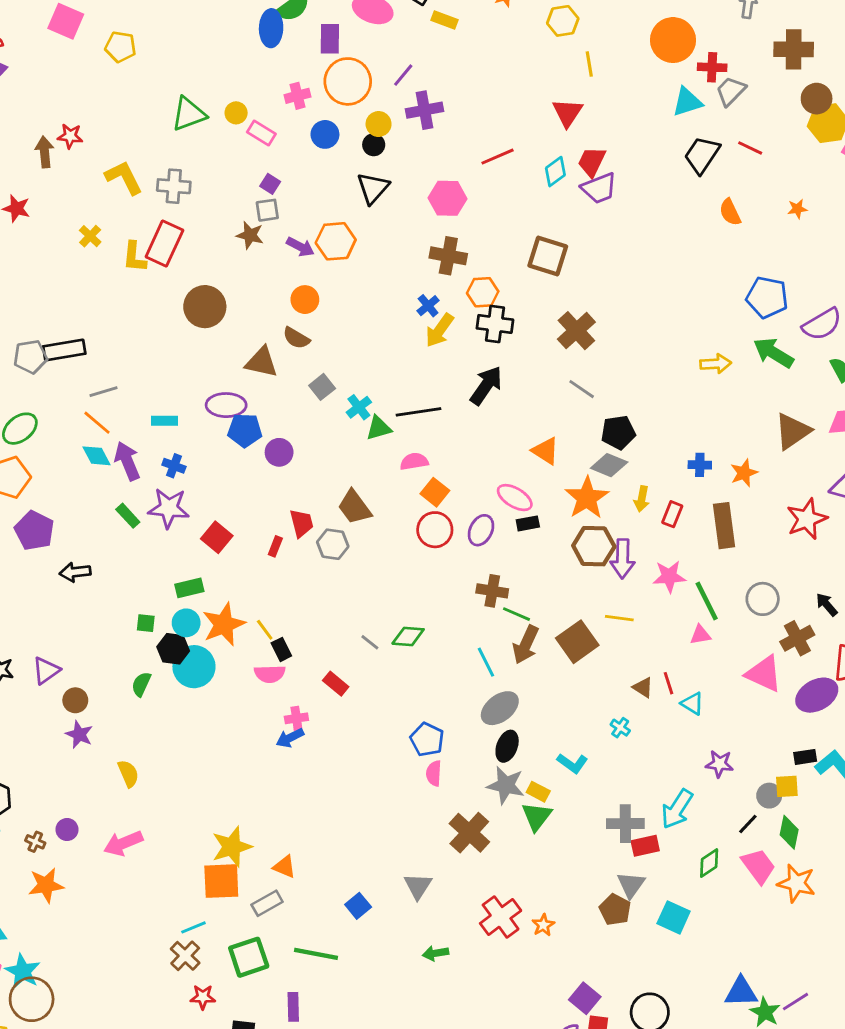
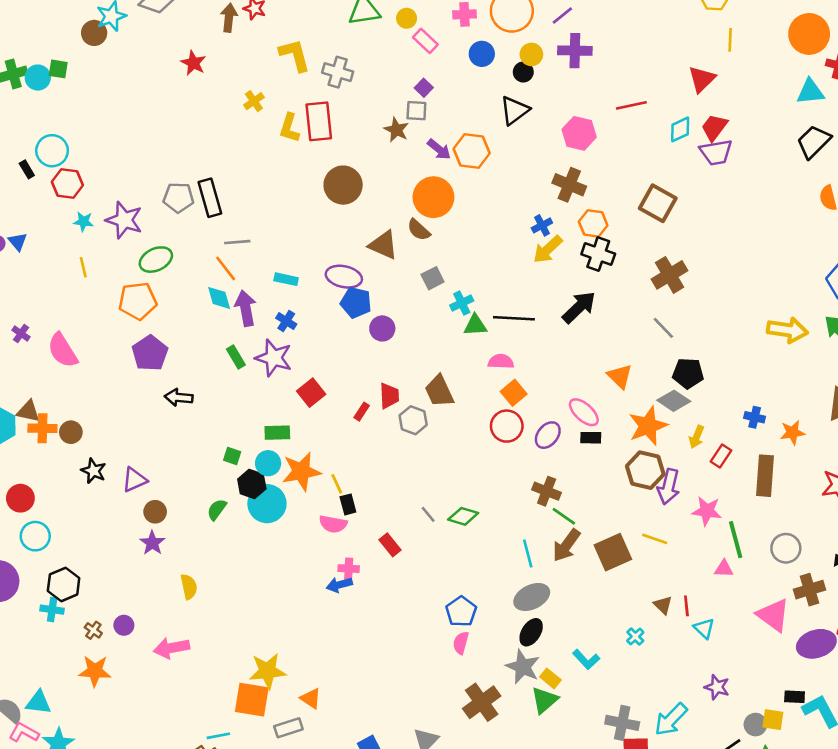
red rectangle: (164, 243) -> (319, 121), turned -42
orange circle: (305, 300) -> (433, 197), size x1.6
black rectangle: (64, 350) -> (210, 198), turned 72
yellow arrow: (716, 364) -> (787, 330), size x1.4

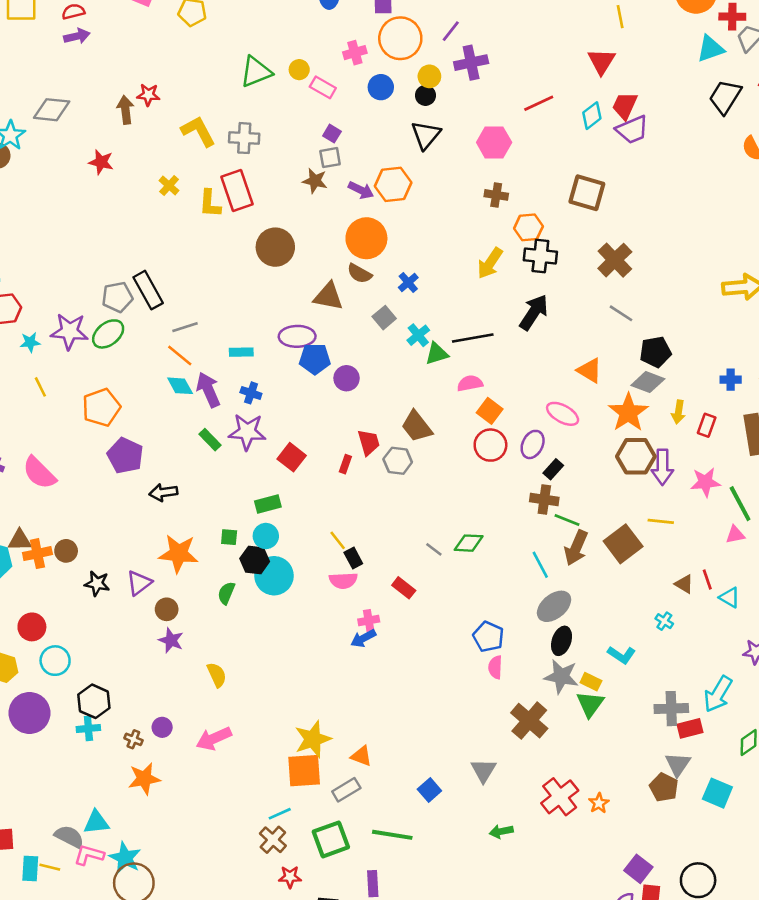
brown cross: (569, 185) -> (496, 195), size x0.7
blue cross: (542, 225) -> (408, 282), moved
green ellipse: (156, 260) -> (108, 334), moved
black rectangle: (591, 438) -> (553, 469), moved, turned -36
orange star: (301, 471) -> (179, 554), moved, turned 30

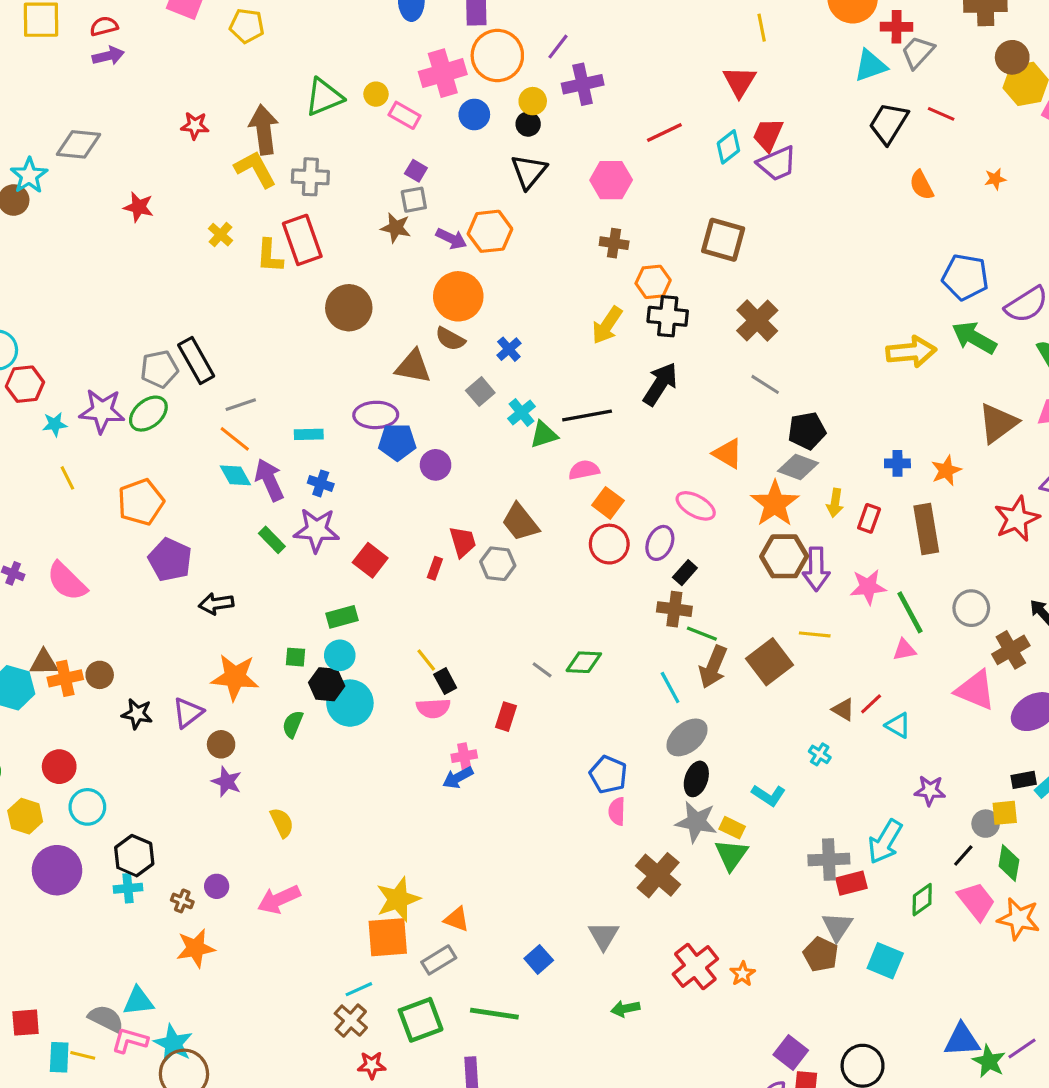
pink cross: (355, 53) -> (443, 73), size x1.6
brown arrow: (125, 110) -> (264, 130), moved, size x1.4
red line: (707, 579) -> (871, 704), turned 66
red rectangle: (404, 588) -> (506, 717), turned 70

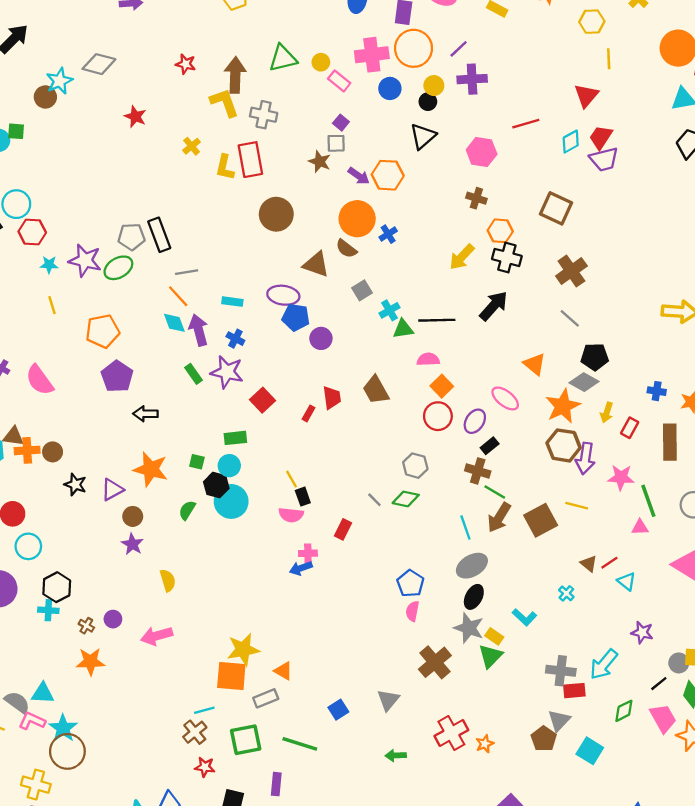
blue cross: (509, 349) -> (388, 234), moved
gray hexagon: (498, 564) -> (415, 466), moved

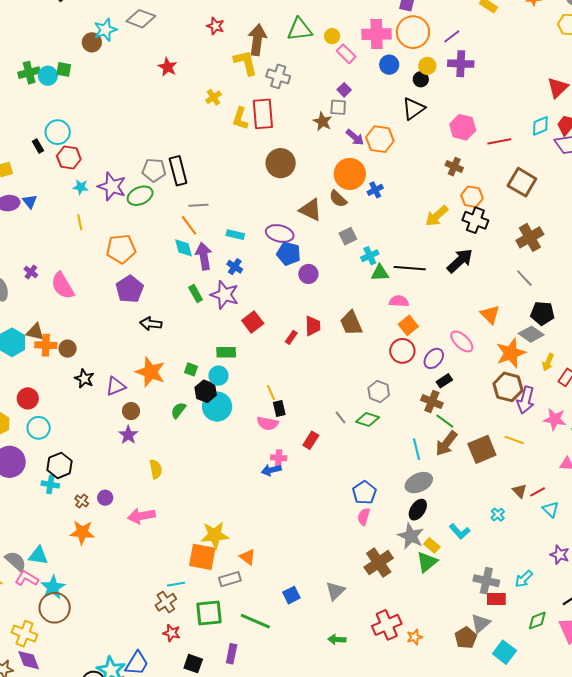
red line: (526, 124) -> (499, 141), moved
cyan arrow: (604, 664) -> (524, 579), size x0.7

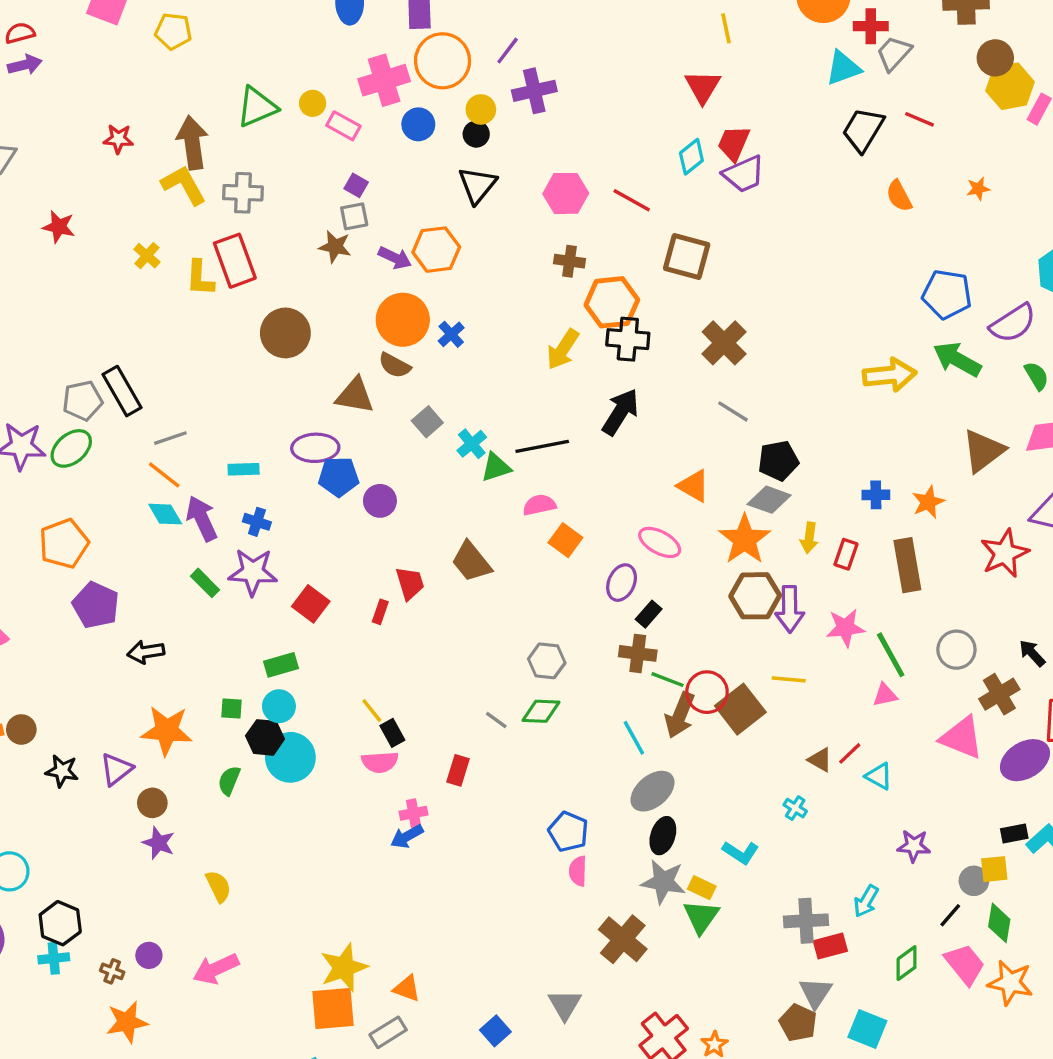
red line: (499, 141) -> (632, 200), turned 55
orange hexagon: (472, 197) -> (612, 302), size x1.4
red circle: (402, 351) -> (707, 692), moved

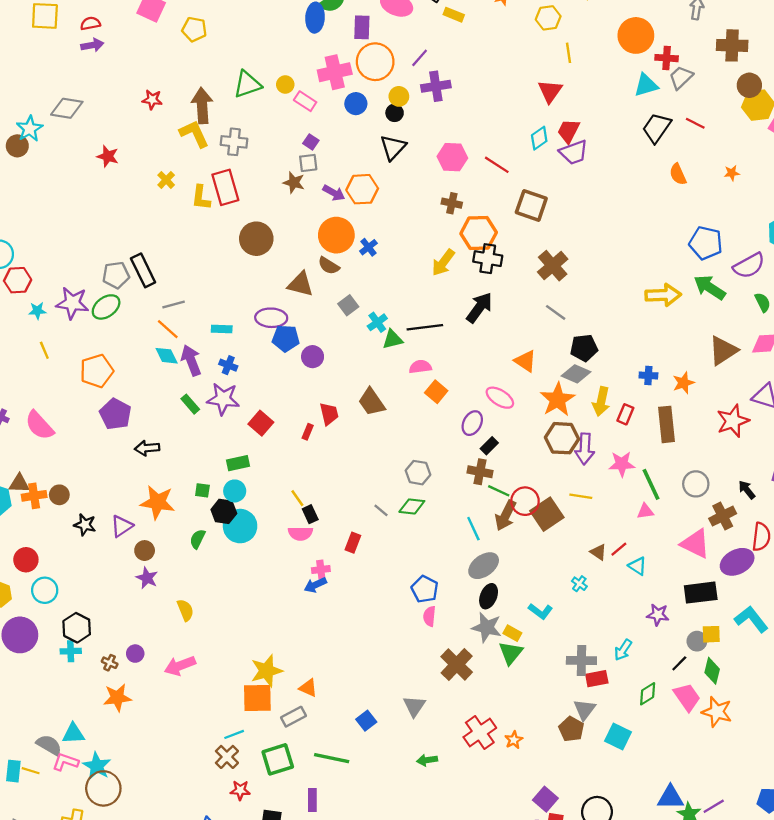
yellow arrow: (809, 538) -> (601, 401), size x1.4
black rectangle: (1014, 834) -> (701, 593), moved, size x1.8

